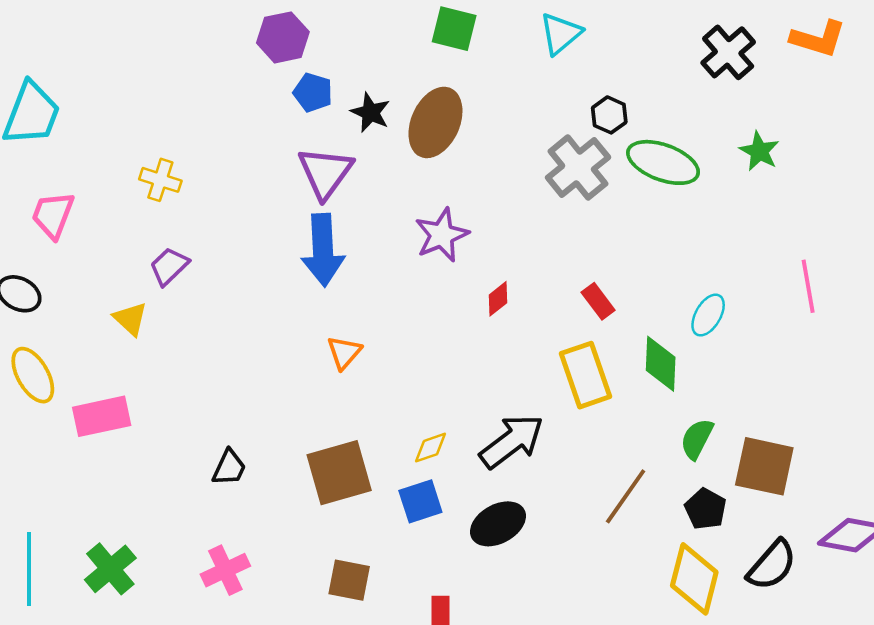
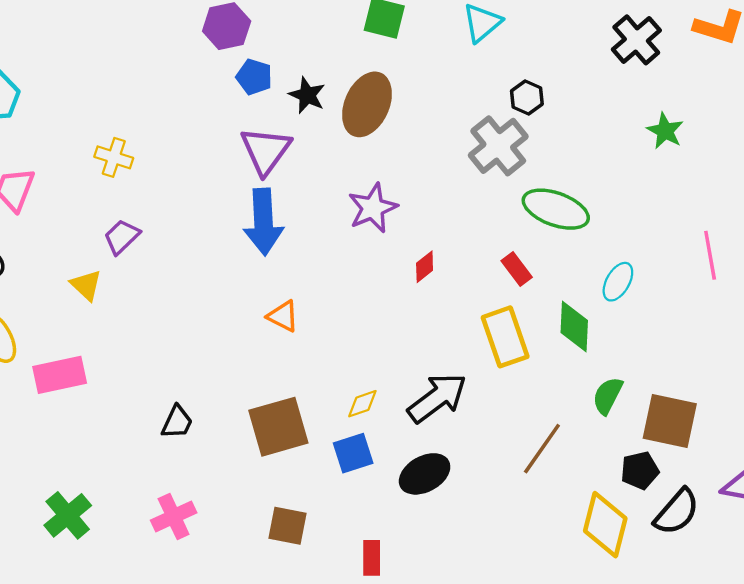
green ellipse: (663, 162) -> (556, 209), moved
orange triangle: (344, 353) -> (283, 316), turned -44
black pentagon: (706, 509) -> (640, 470), moved, turned 30

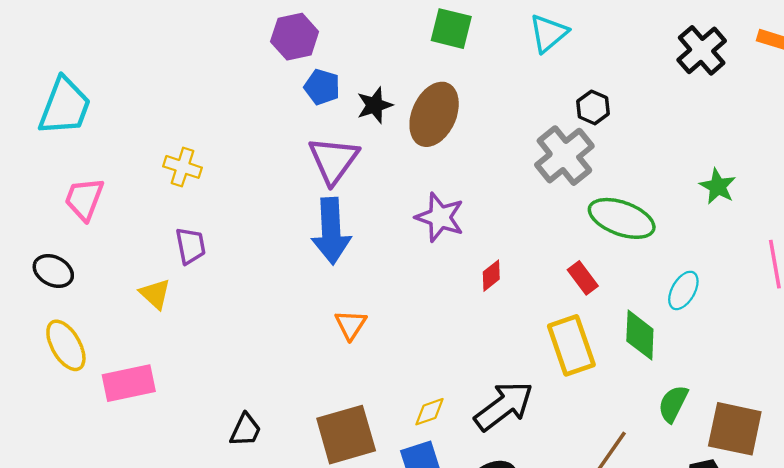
black star: (307, 95) -> (375, 105), turned 30
green star: (665, 131) -> (718, 186), moved
purple star: (373, 208) -> (440, 217), turned -30
purple trapezoid: (122, 237) -> (191, 246), turned 123
orange triangle: (283, 316) -> (351, 325), turned 36

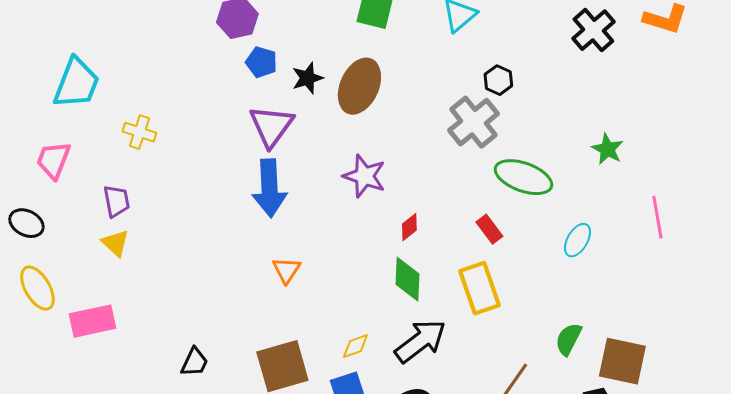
cyan trapezoid: (65, 106) -> (76, 83), moved
purple trapezoid: (191, 246) -> (116, 201), moved
green diamond: (640, 335) -> (407, 279), moved

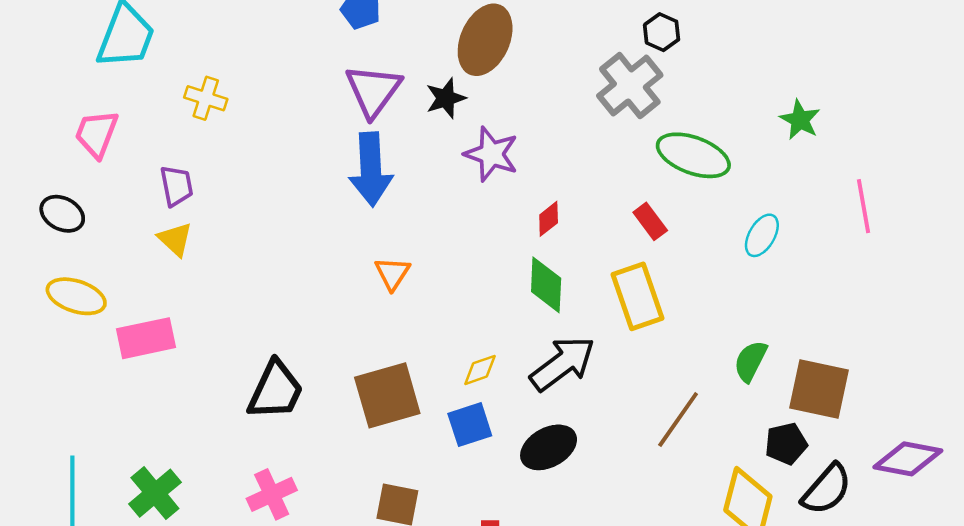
black star: (307, 78) -> (446, 98), moved
yellow ellipse: (37, 288) -> (76, 296), turned -42
black trapezoid: (194, 362) -> (276, 390), size x1.6

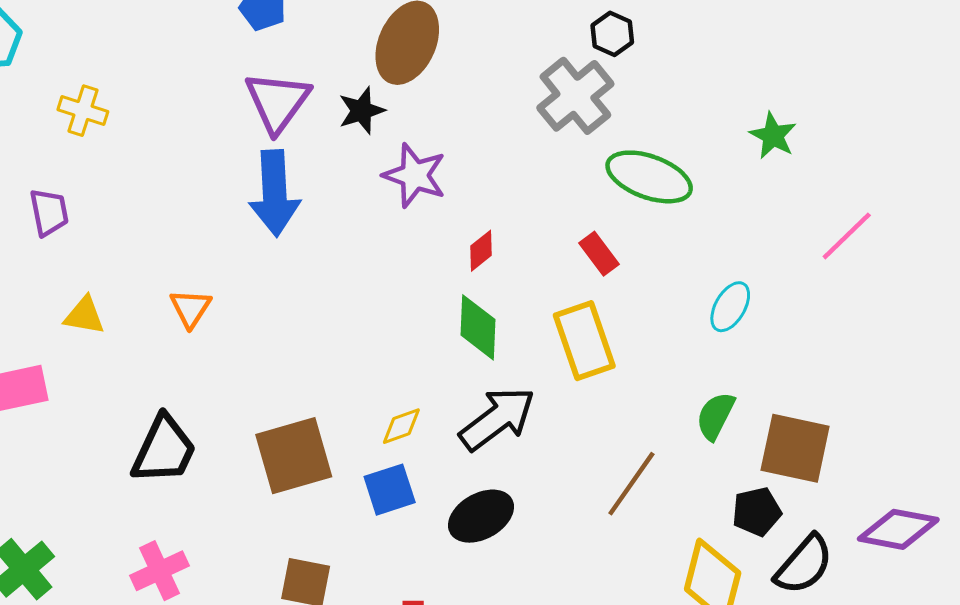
pink line: (863, 206) -> (847, 236), turned 56
cyan ellipse: (762, 235) -> (730, 307), moved
yellow triangle: (175, 239) -> (84, 316), moved, turned -33
orange triangle: (392, 273) -> (191, 308), moved

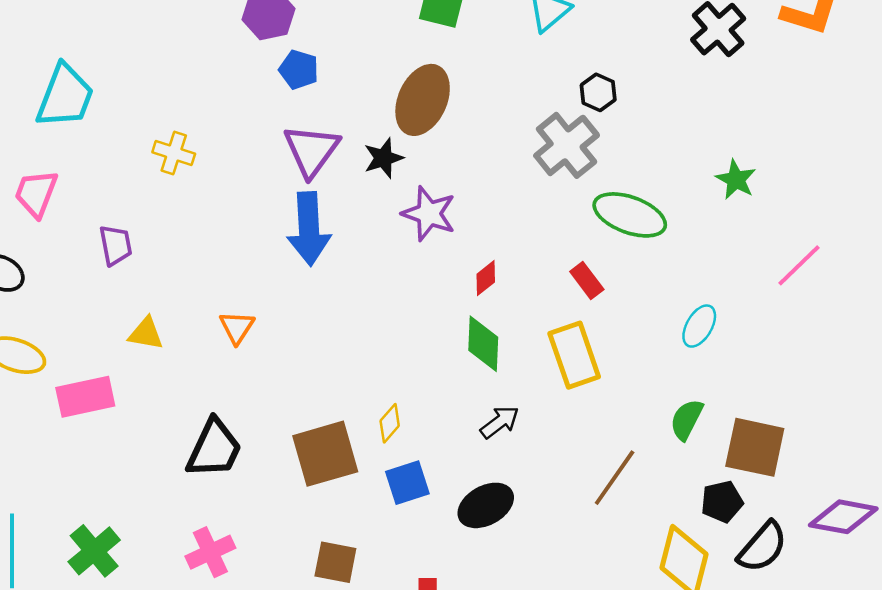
yellow cross: (83, 111) -> (174, 153), moved
black arrow: (497, 419) -> (500, 422), size x0.6
yellow diamond: (401, 426) -> (390, 423), moved, turned -30

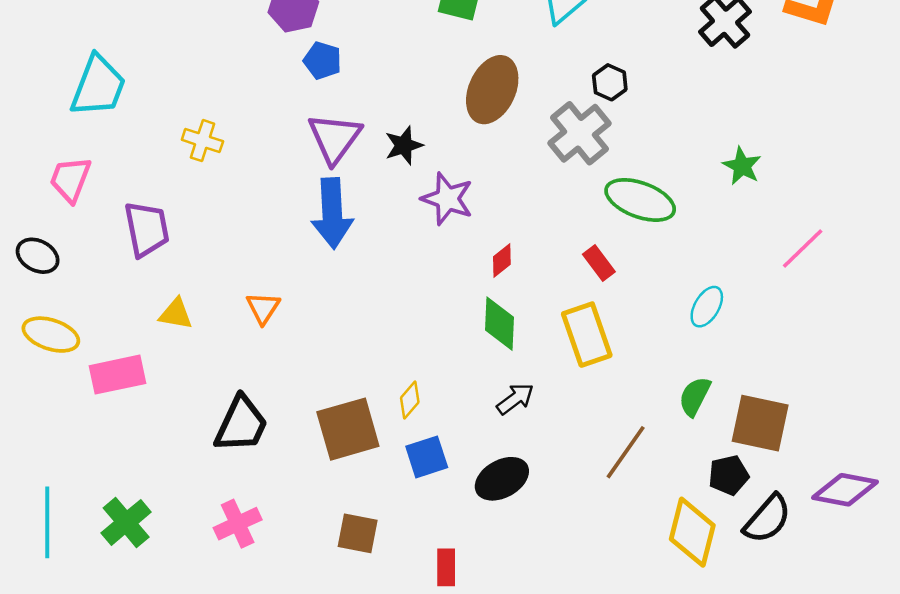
brown ellipse: (423, 100) -> (492, 90), moved
purple trapezoid: (116, 245) -> (147, 229), size x1.4

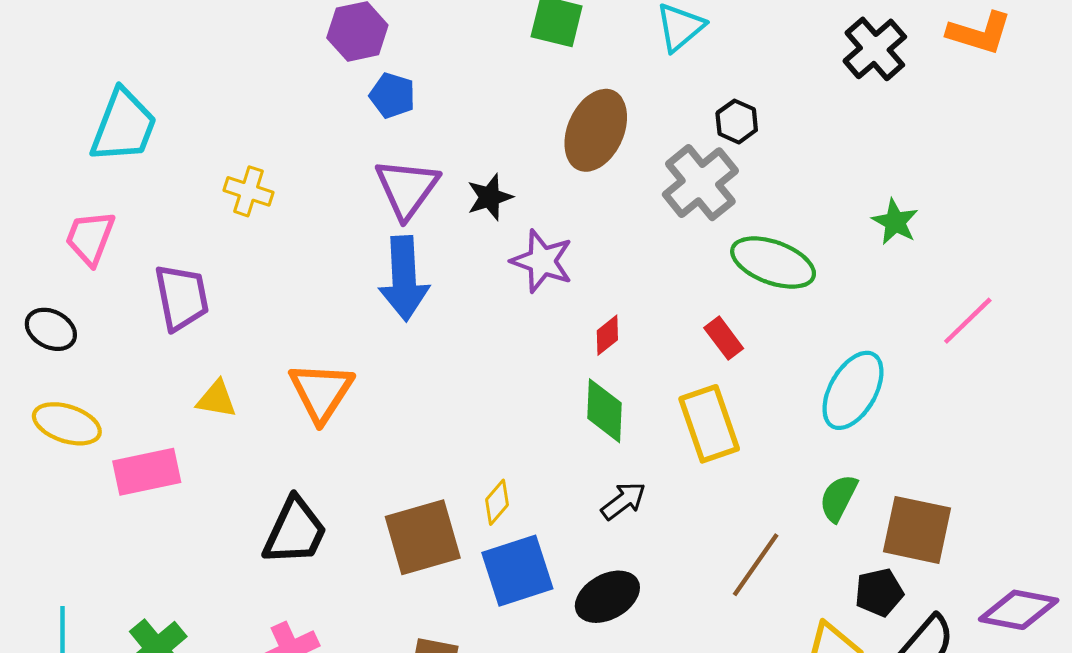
cyan ellipse: (707, 307) -> (853, 390), size x1.6
orange triangle: (263, 308) -> (321, 392), size x1.6
blue square: (427, 457) -> (517, 571), size x1.4

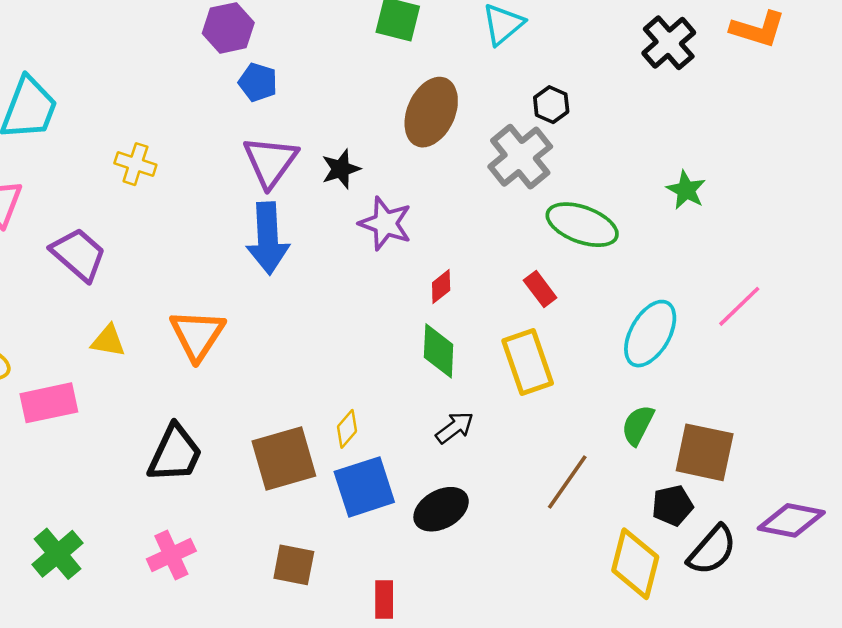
purple trapezoid: (182, 297) -> (79, 254), turned -38
pink line: (968, 321) -> (739, 306), moved

